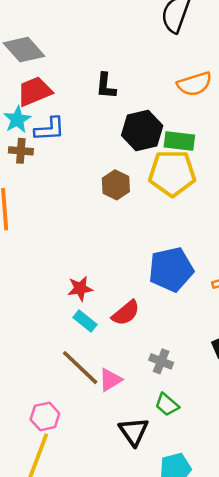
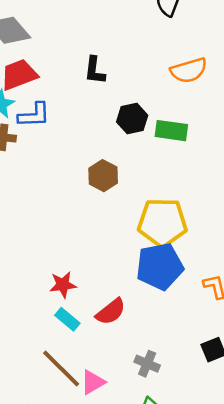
black hexagon: (142, 131) -> (132, 119), size x0.7
yellow pentagon: (172, 173) -> (162, 222), moved

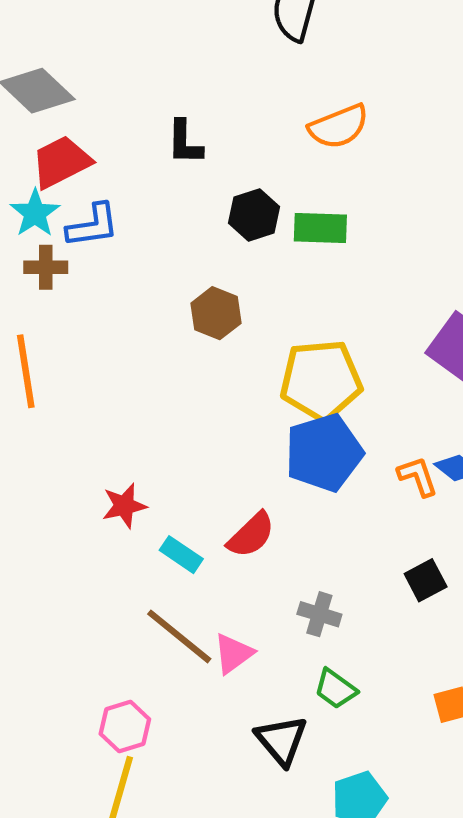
red star: (63, 285) -> (124, 506), moved

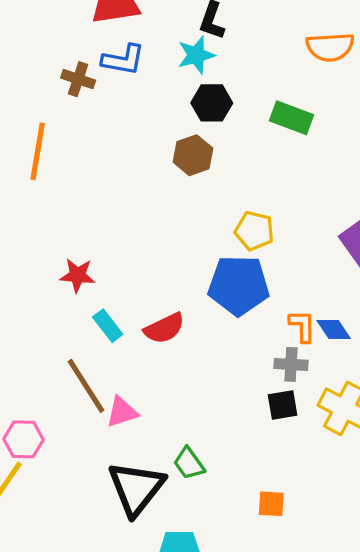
cyan star: (35, 213) -> (196, 55), moved
black hexagon: (254, 215) -> (212, 103), moved
yellow pentagon: (321, 380) -> (254, 231), size x0.6
gray cross: (319, 614) -> (291, 364), moved, turned -32
black triangle: (281, 740) -> (136, 488), size x1.4

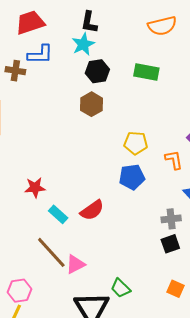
blue pentagon: (239, 285) -> (132, 177), size x0.7
orange L-shape: (302, 326) -> (174, 160), moved
orange square: (271, 504) -> (176, 289), moved, turned 30

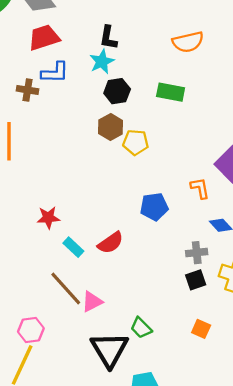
yellow pentagon: (136, 143) -> (136, 142), moved

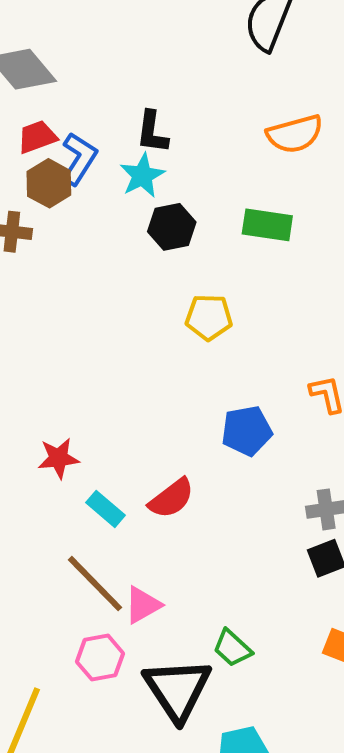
red trapezoid: (44, 38) -> (37, 137), size x0.7
blue L-shape: (55, 72) -> (79, 159), moved, turned -56
brown hexagon: (111, 127) -> (49, 183), moved
pink hexagon: (31, 330) -> (100, 658), moved

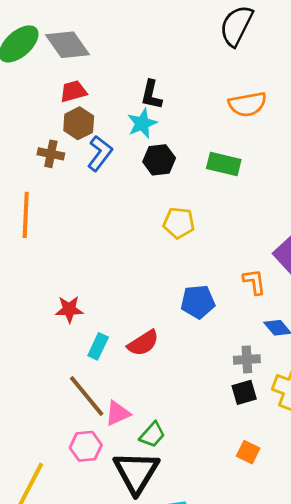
blue L-shape: (79, 159) -> (100, 153), moved
cyan rectangle: (105, 509) -> (98, 346), turned 70
green trapezoid: (232, 648) -> (152, 435), moved, turned -96

